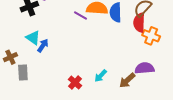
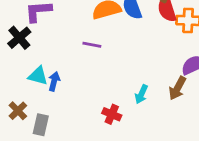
purple line: (81, 15) -> (92, 45), moved
gray rectangle: (23, 73) -> (41, 125), turned 35

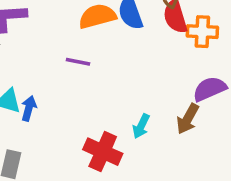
red cross: (112, 114) -> (103, 152), size x1.5

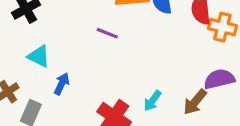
blue arrow: (29, 108) -> (62, 84), moved

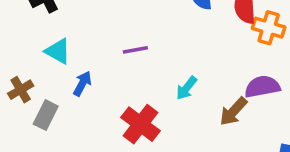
purple line: (107, 33) -> (135, 50), moved, turned -35
cyan arrow: (152, 101) -> (187, 88), moved

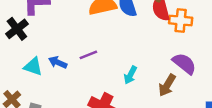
blue arrow: (82, 84) -> (58, 62), moved, turned -84
purple semicircle: (262, 87) -> (184, 64), turned 60

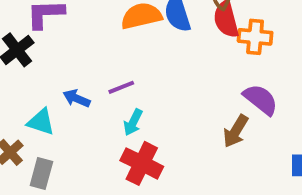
cyan triangle: (33, 67) -> (41, 122), moved
cyan arrow: (130, 75) -> (133, 122), moved

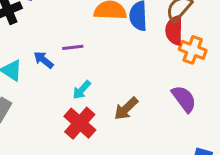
purple line: (121, 87) -> (73, 47), moved
brown arrow: (236, 131) -> (126, 109), moved

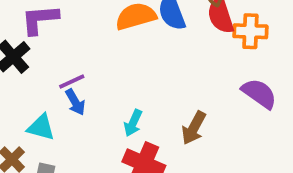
purple line: (73, 47) -> (72, 81), moved
blue arrow: (43, 60) -> (75, 102), turned -140

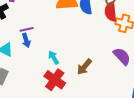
cyan arrow: (133, 123) -> (54, 58), turned 112

